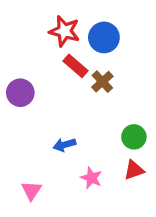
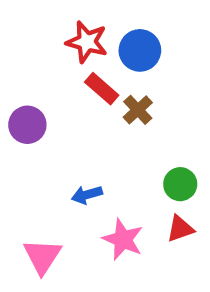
pink star: (91, 178) -> (123, 239), size x1.4
pink triangle: (31, 191) -> (42, 256), size x1.4

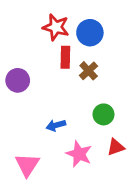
red rectangle: (102, 89) -> (65, 57), turned 50
green circle: (180, 184) -> (104, 114), moved

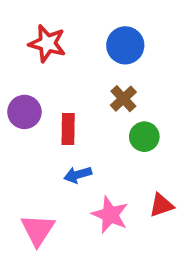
red star: (56, 27) -> (47, 43), moved
red rectangle: (65, 57) -> (68, 129), moved
green circle: (104, 114) -> (144, 137), moved

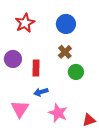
red star: (47, 43) -> (25, 23), turned 30
red triangle: (161, 205) -> (89, 120), moved
pink triangle: (38, 230) -> (20, 109), moved

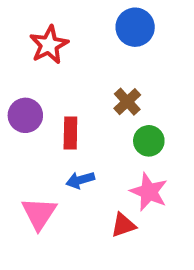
blue circle: (66, 24) -> (135, 27), moved
pink star: (58, 113) -> (149, 192), moved
red triangle: (89, 120) -> (123, 225), moved

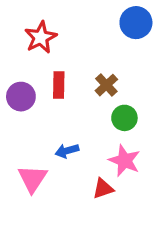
blue circle: (135, 27) -> (136, 23), moved
red rectangle: (70, 133) -> (59, 85), moved

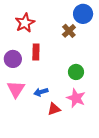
brown cross: (106, 85) -> (69, 31), moved
pink triangle: (32, 179) -> (16, 89), moved
red triangle: (103, 189) -> (54, 109), moved

